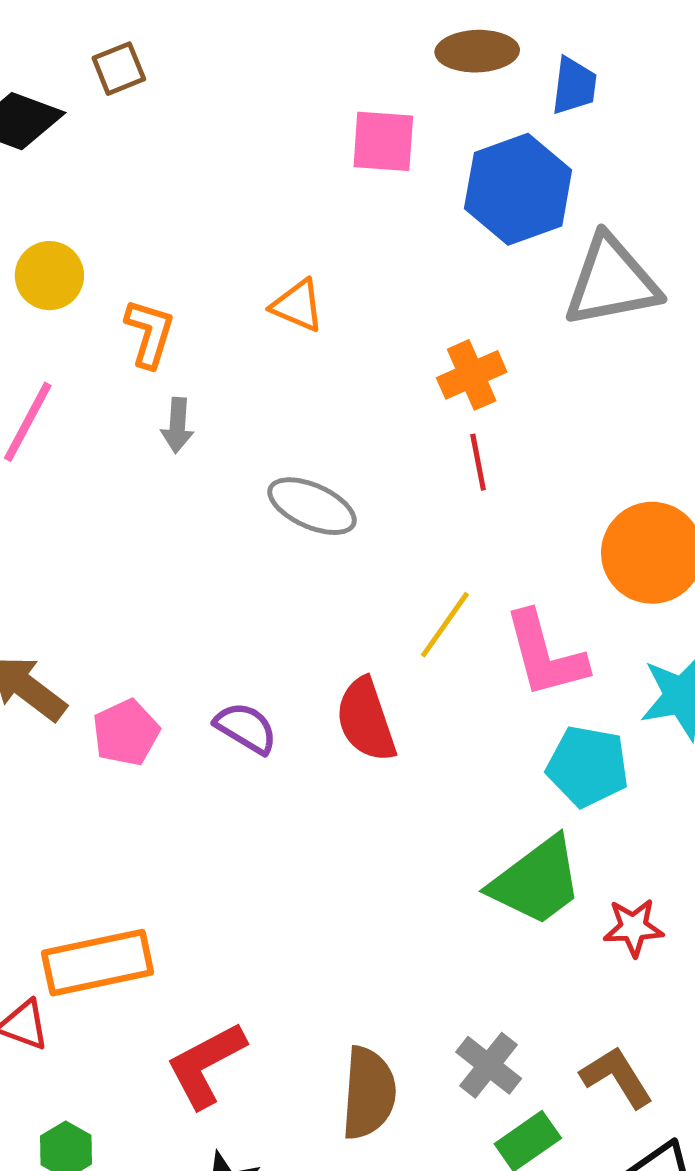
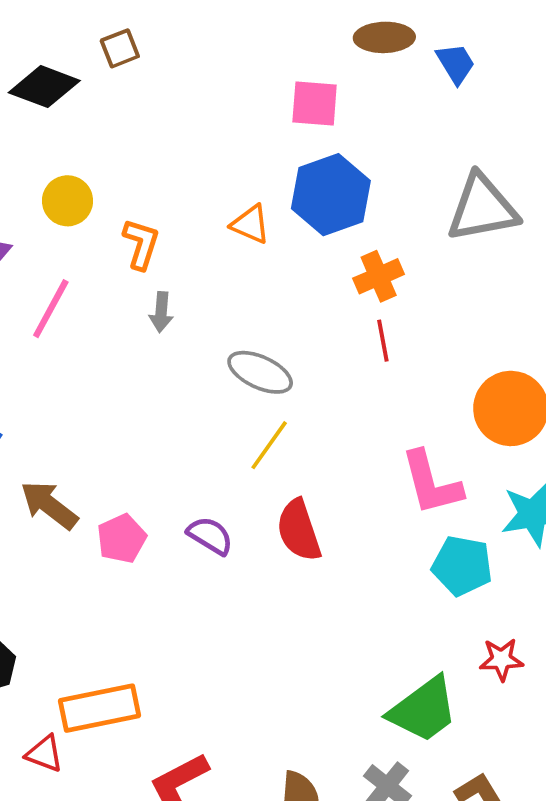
blue trapezoid: (574, 86) -> (456, 64), turned -39
blue hexagon: (518, 189) -> (331, 195), moved
yellow line: (445, 625) -> (269, 445), moved
green trapezoid: (537, 881) -> (423, 710), moved
red star: (633, 927) -> (501, 659), moved

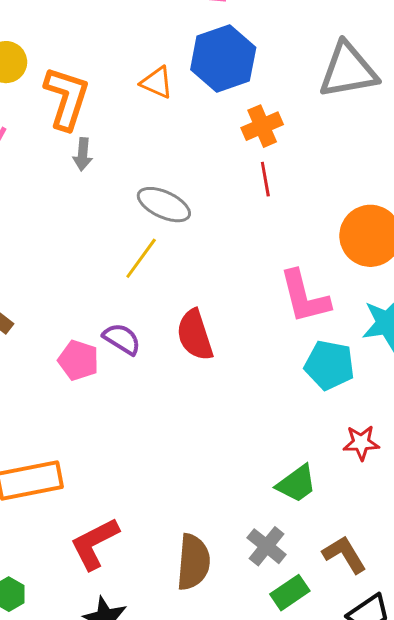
orange L-shape: (141, 244) -> (67, 98), size x1.5
yellow line: (269, 445) -> (141, 258), moved
pink pentagon: (122, 538) -> (78, 360), moved, turned -30
green trapezoid: (423, 710) -> (297, 484), size x0.7

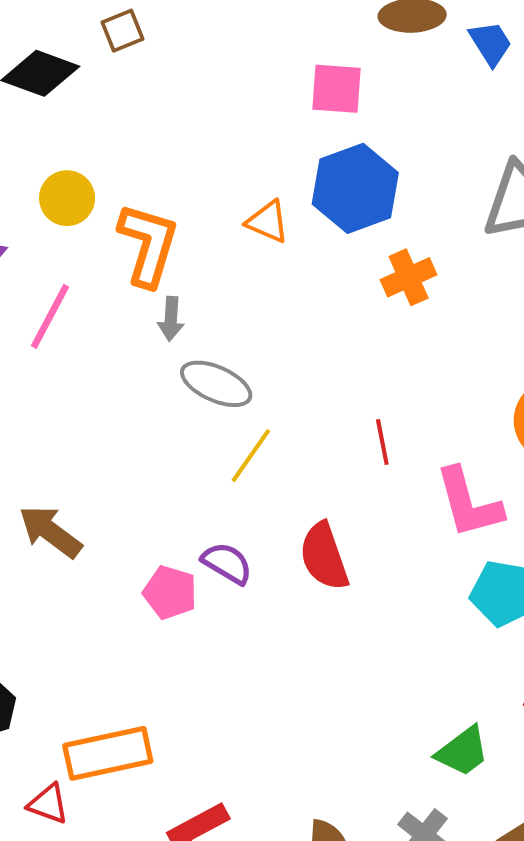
red line: (265, 179) -> (382, 442), moved
gray ellipse: (164, 205) -> (216, 384), moved

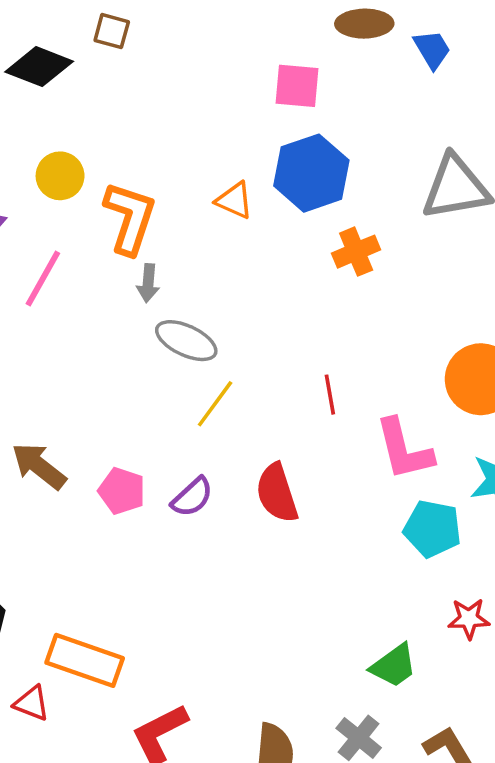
brown square: (123, 31) -> (112, 31), turned 36
purple semicircle: (227, 563) -> (192, 497), turned 105
pink pentagon: (170, 592) -> (122, 491), moved
orange rectangle: (108, 753) -> (85, 660), turned 30

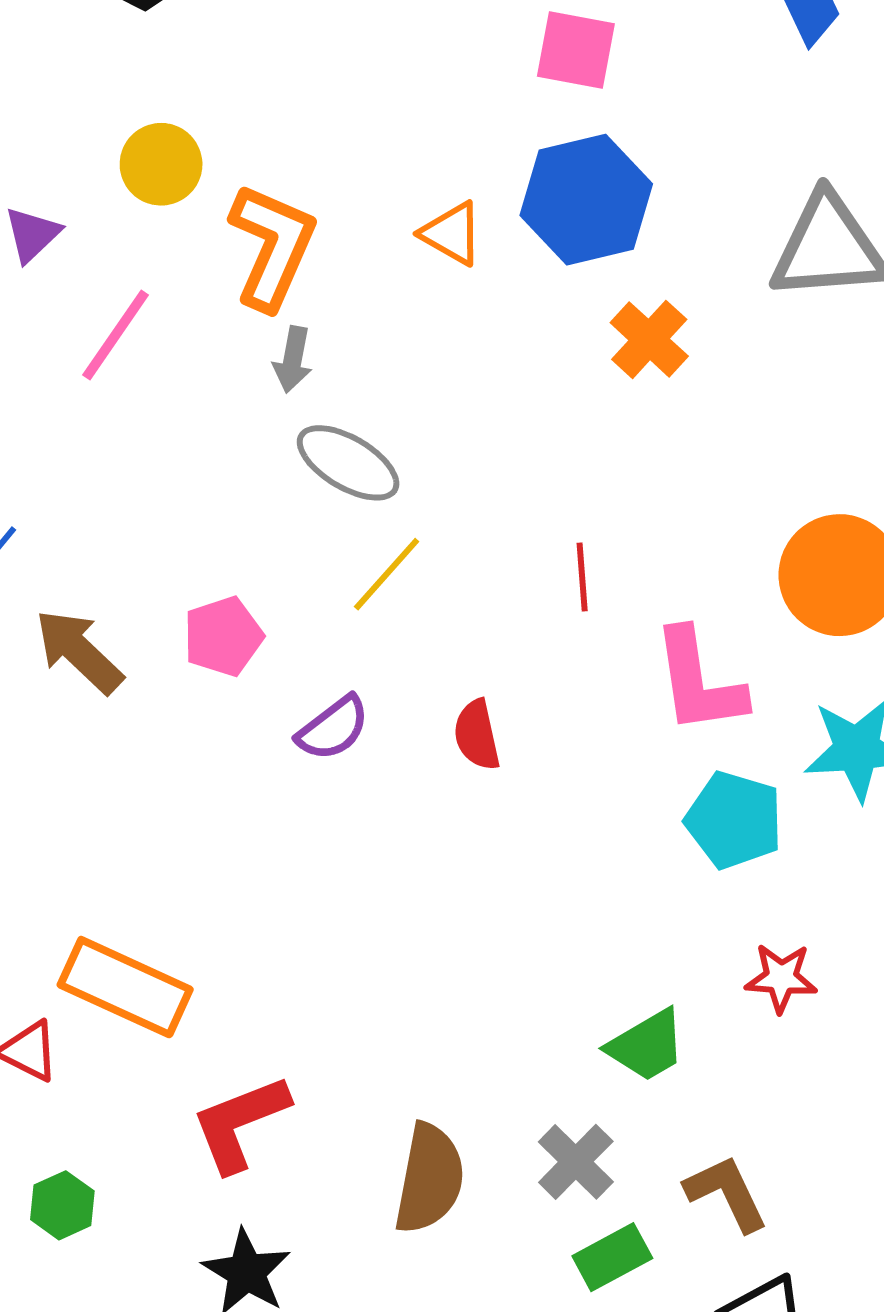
orange cross: (356, 252) -> (649, 339), turned -30
pink pentagon: (122, 491) -> (223, 636), moved, turned 30
red semicircle: (277, 493) -> (477, 735), size x0.7

